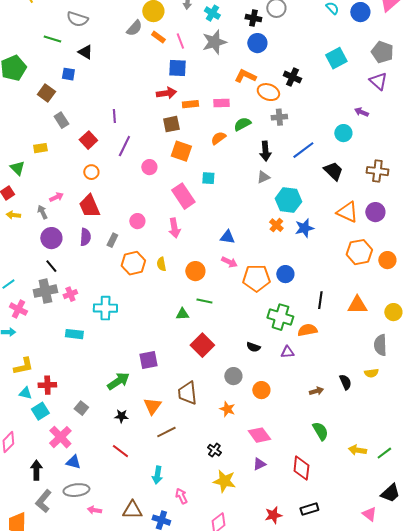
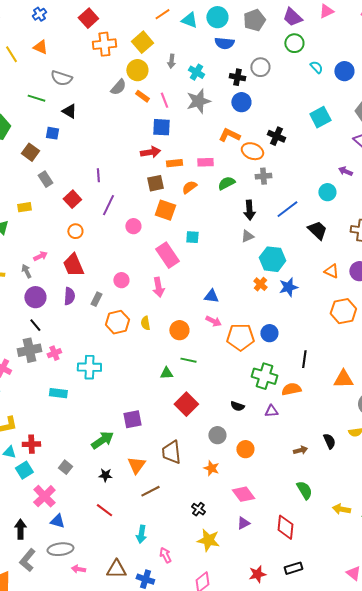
orange semicircle: (218, 138) -> (189, 187), moved
orange triangle: (347, 212) -> (331, 271), size x0.7
orange triangle: (357, 305) -> (343, 379), moved

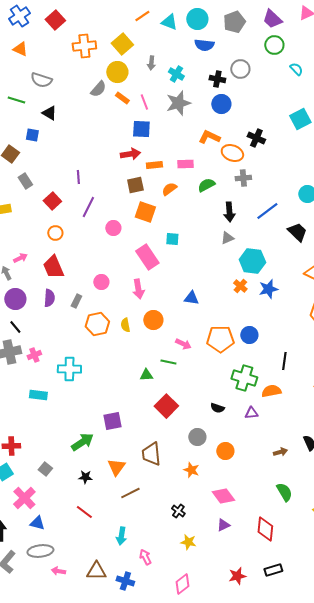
blue cross: (39, 14) -> (19, 16), size x1.5
red square: (88, 18) -> (55, 20), moved
pink arrow: (213, 321) -> (183, 344), moved
orange circle: (179, 330) -> (153, 320), moved
yellow star: (208, 540) -> (188, 542), size x0.7

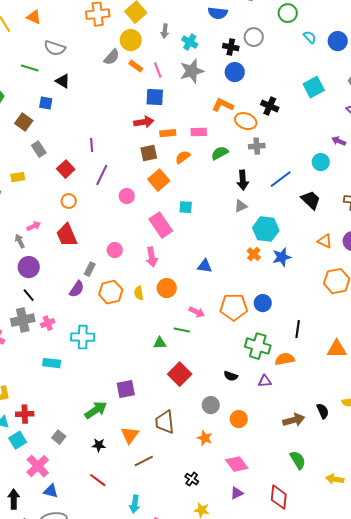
orange square: (145, 212) -> (159, 180), turned 30
purple semicircle: (49, 298) -> (77, 289), moved, turned 30
brown arrow: (280, 452) -> (294, 420), size x1.5

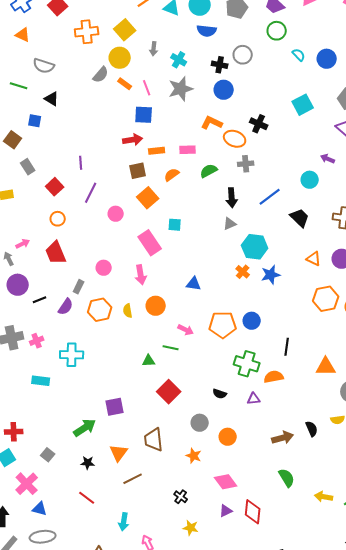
black line: (29, 295) -> (40, 300), moved, turned -72
red diamond: (279, 497) -> (253, 512), moved

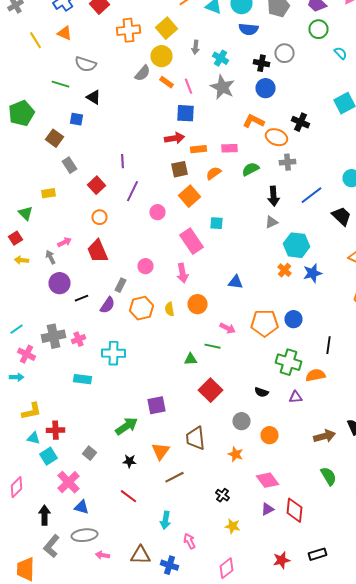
gray star: (181, 89) -> (222, 87), turned -30

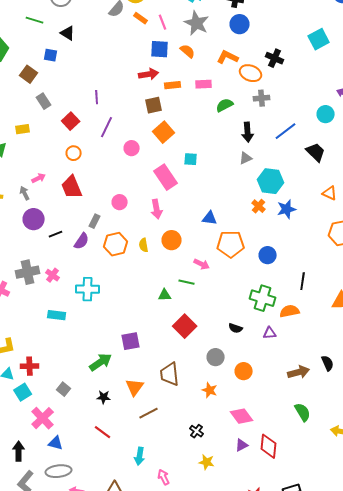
orange semicircle: (214, 173) -> (188, 51), moved, turned 77
orange pentagon: (264, 323) -> (231, 244), moved
pink cross: (78, 339) -> (53, 275), turned -32

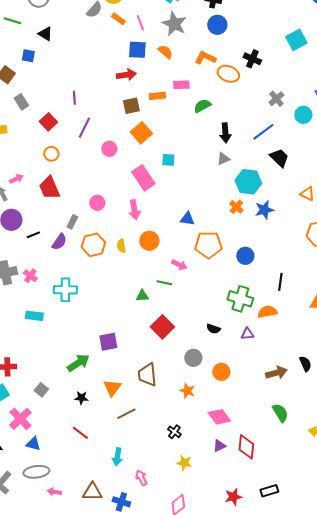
orange rectangle: (173, 85) -> (157, 96), moved
gray cross: (262, 98) -> (276, 99), moved, turned -35
black trapezoid: (316, 152) -> (279, 158), moved

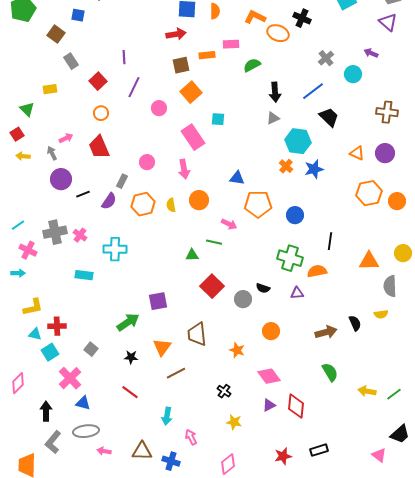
orange semicircle: (165, 52) -> (215, 11), turned 49
gray circle: (193, 358) -> (243, 299), moved

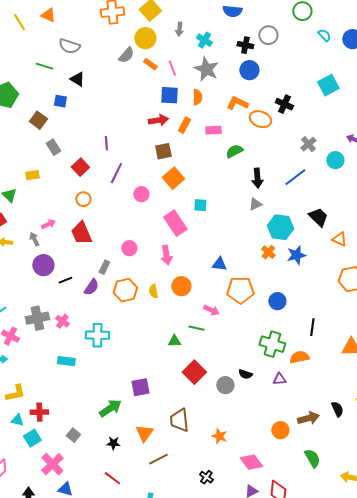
orange rectangle: (207, 55) -> (184, 125), moved, turned -56
black trapezoid: (329, 117) -> (318, 217), moved
orange circle: (271, 331) -> (280, 430), moved

